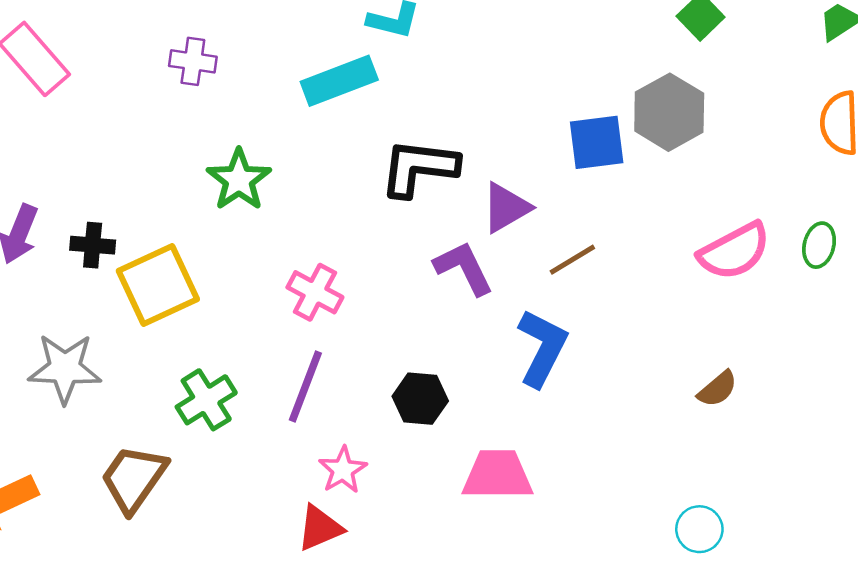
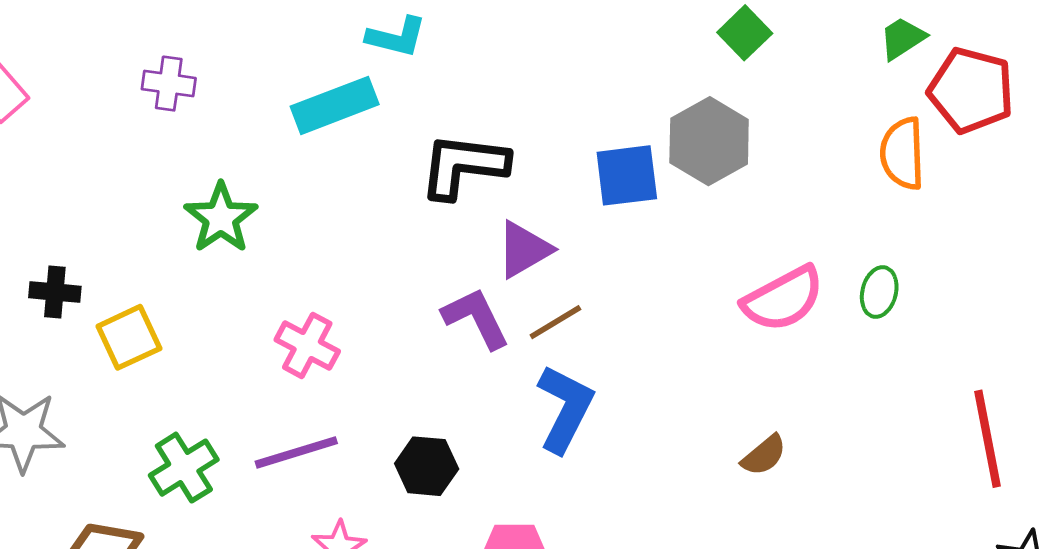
black L-shape: (419, 168) -> (464, 166), moved
brown line: (572, 260) -> (555, 322), moved
yellow square: (158, 285) -> (129, 337), size x0.7
purple line: (305, 387) -> (296, 452), turned 52

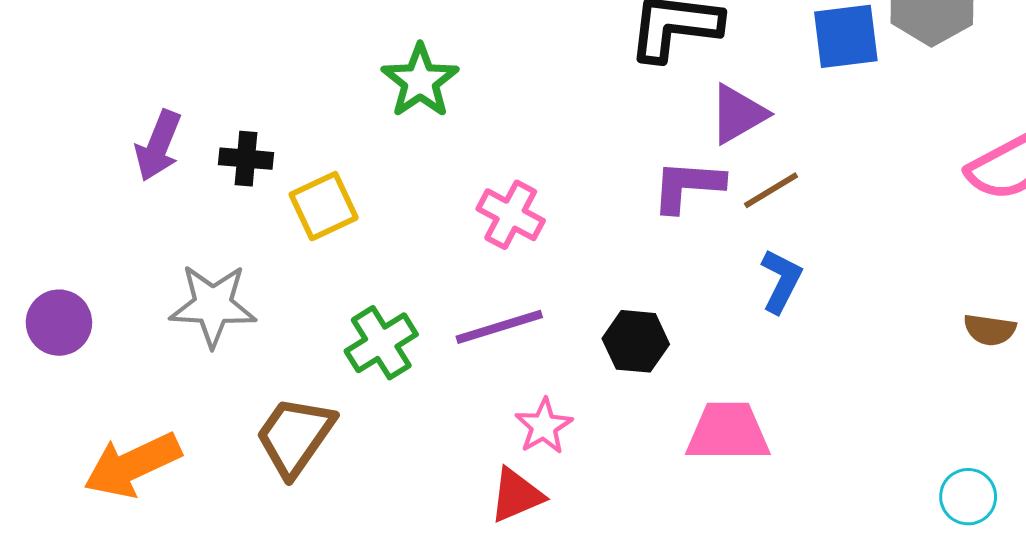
purple L-shape: (476, 318) -> (688, 186), turned -60
blue L-shape: (565, 409) -> (781, 281), size x0.7
brown semicircle: (764, 455) -> (990, 330), turned 48

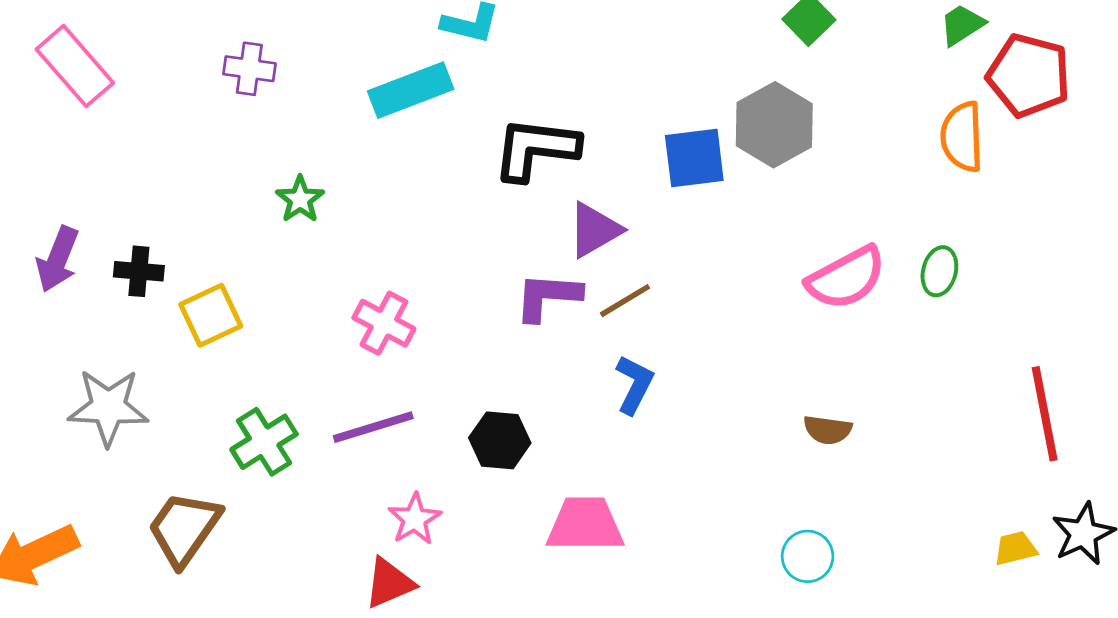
green star: (420, 81) -> (300, 199), size x0.7
cyan circle: (968, 497) -> (808, 556), moved

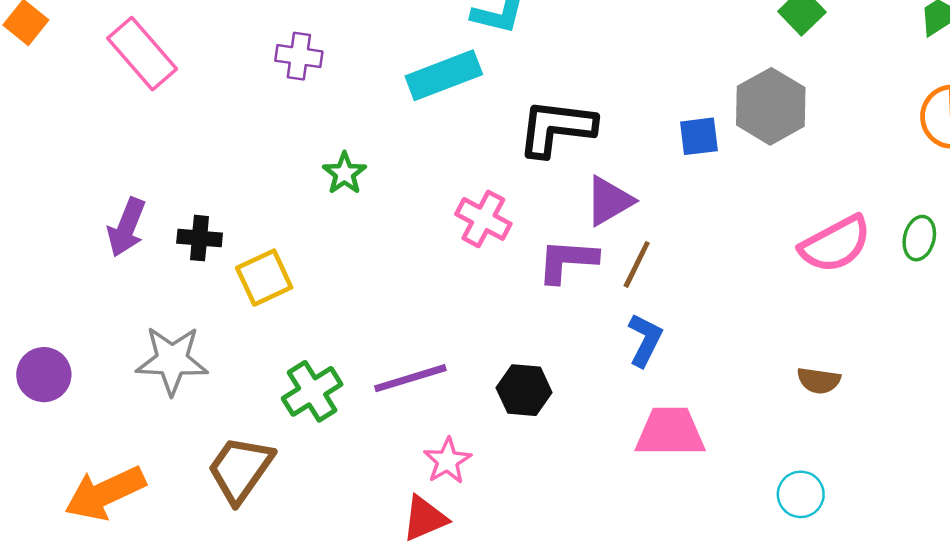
blue square: (694, 158) -> (699, 136), size x0.7
brown line: (625, 301) -> (637, 264), turned -33
pink cross: (384, 323) -> (483, 219), moved
pink trapezoid: (585, 524) -> (670, 432), moved

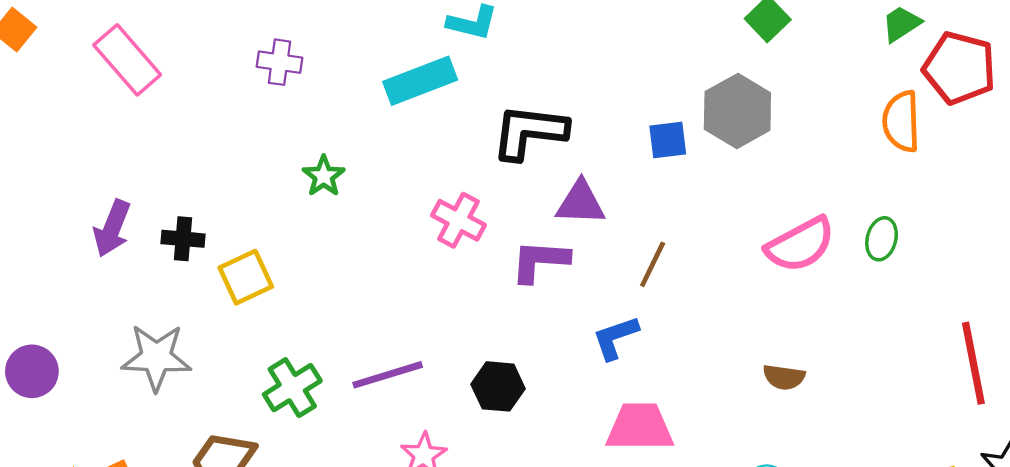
purple triangle: (609, 201) -> (581, 203), turned 32
brown line: (637, 264) -> (653, 264), moved
blue L-shape: (645, 340) -> (615, 338), turned -136

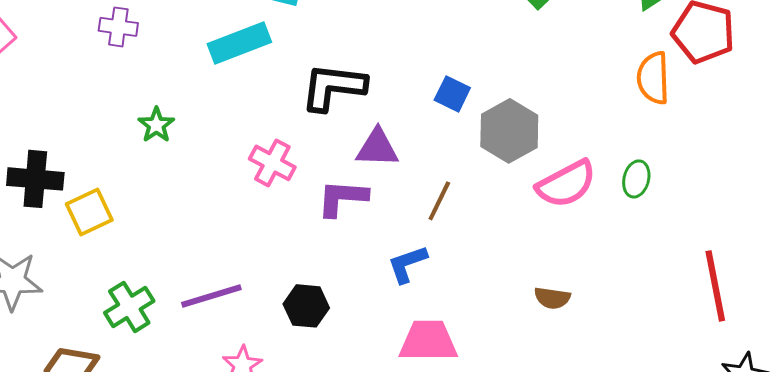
gray hexagon: (737, 111) -> (509, 131), moved
blue square: (668, 140) -> (452, 94), turned 33
black cross: (183, 239) -> (35, 179), size x1.5

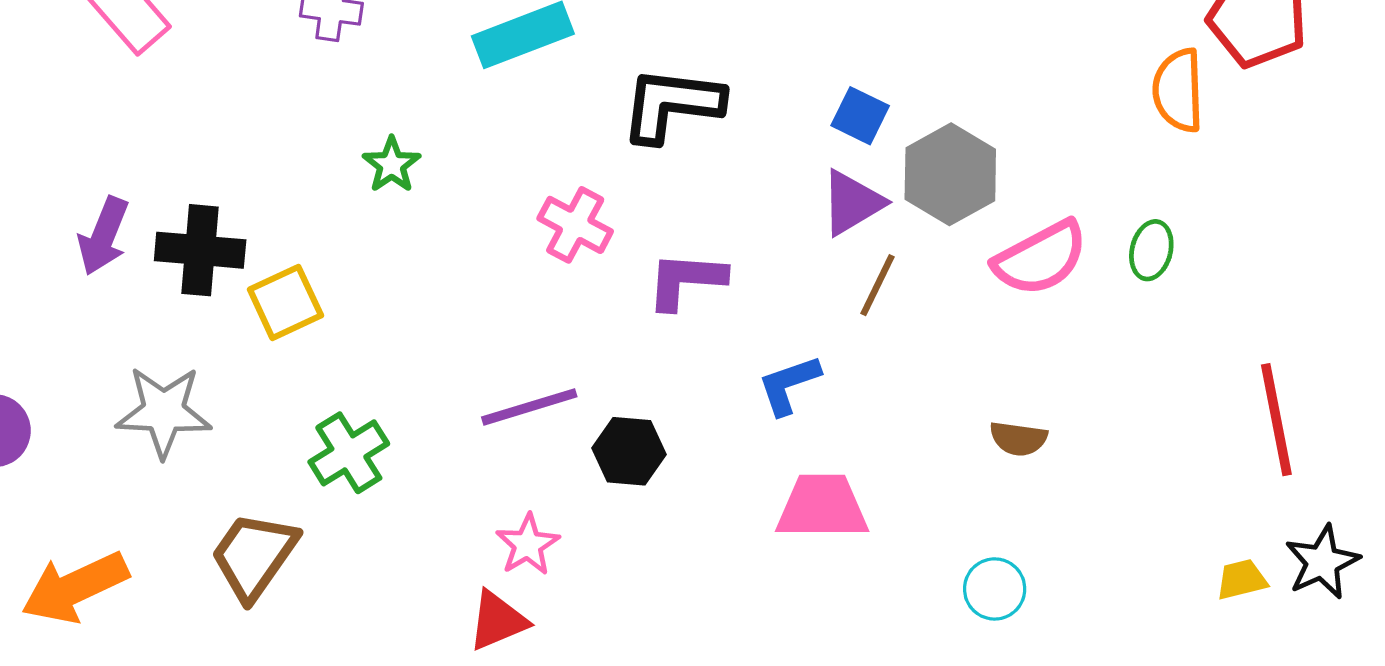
purple triangle: (377, 148) -> (852, 203), moved, turned -33
brown line: (439, 201) -> (877, 285), moved
purple line: (211, 296) -> (529, 407), moved

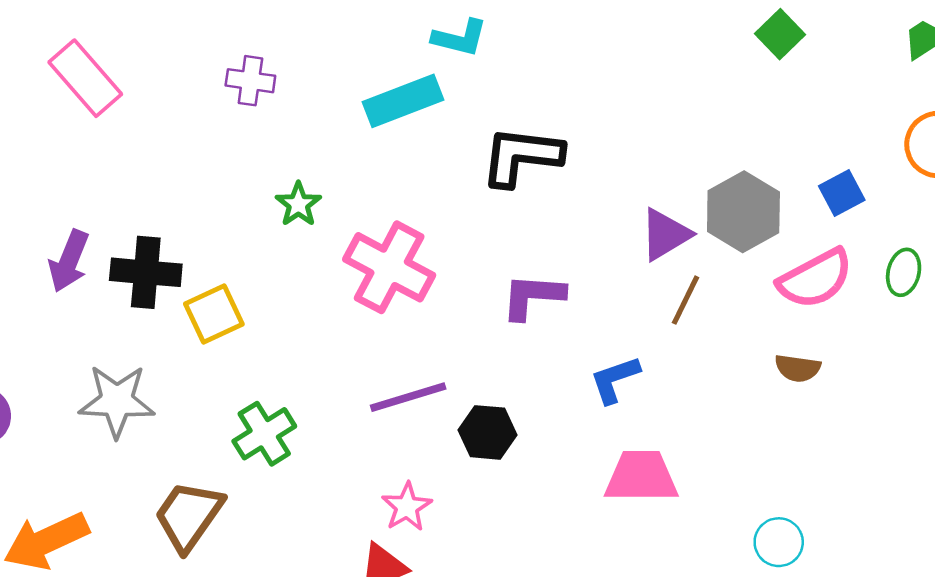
blue square: (860, 116) -> (842, 193), moved, turned 36
pink cross: (575, 225) -> (389, 267), moved, size x1.5
brown semicircle: (1018, 439) -> (798, 368), moved

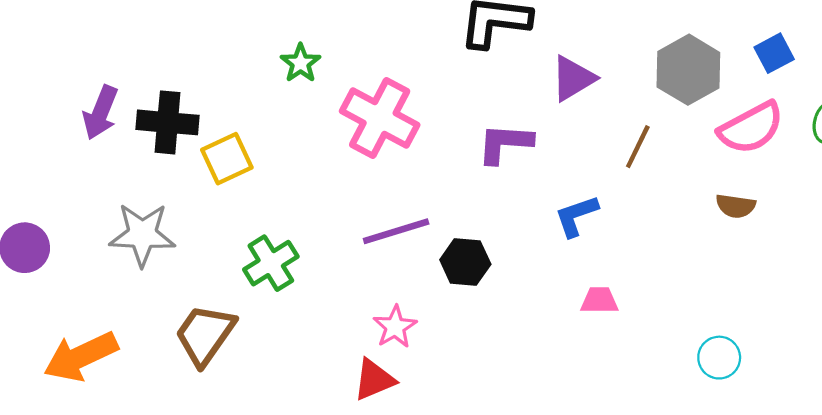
purple triangle: (665, 235) -> (573, 78), moved
pink trapezoid: (641, 477) -> (599, 300), size x0.6

